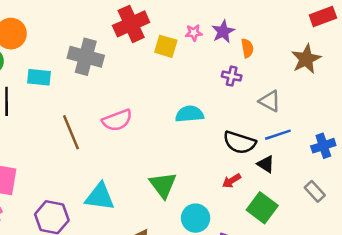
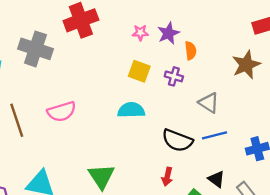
yellow square: (166, 46) -> (139, 71), moved
black triangle: (266, 164) -> (216, 179), moved
red arrow: (231, 181) -> (167, 177), turned -48

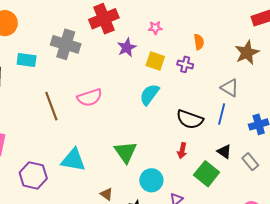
purple star: (168, 33) -> (127, 48), moved
gray triangle: (209, 103) -> (230, 88), moved
cyan semicircle: (131, 110) -> (149, 94), turned -50
blue line: (215, 135) -> (222, 114), turned -60

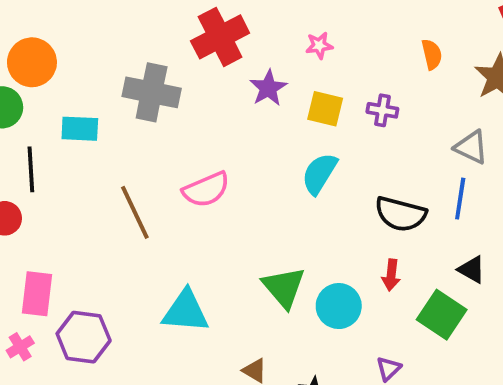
orange semicircle: (199, 42) -> (432, 54), moved
purple hexagon: (33, 175) -> (84, 337), moved
cyan circle: (151, 180) -> (339, 306), moved

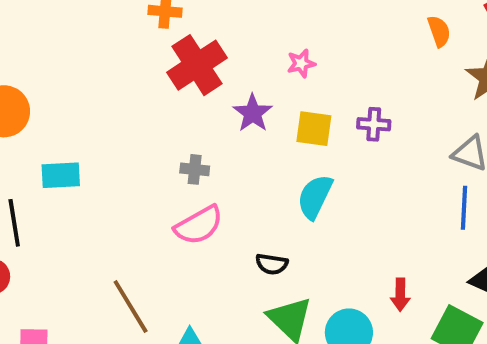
orange semicircle: (432, 54) -> (439, 31), moved
gray cross: (152, 92) -> (195, 169), moved, size x0.5
brown line: (135, 212) -> (131, 306), moved
black semicircle: (401, 214) -> (272, 264), moved, size x0.6

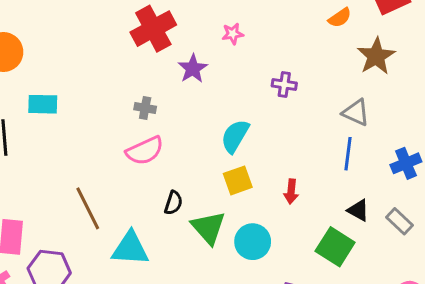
orange semicircle: (439, 31) -> (340, 18), turned 70
yellow square: (314, 129) -> (238, 180), moved, turned -32
black semicircle: (272, 264) -> (173, 203), moved, turned -85
red arrow: (400, 295) -> (291, 192), moved

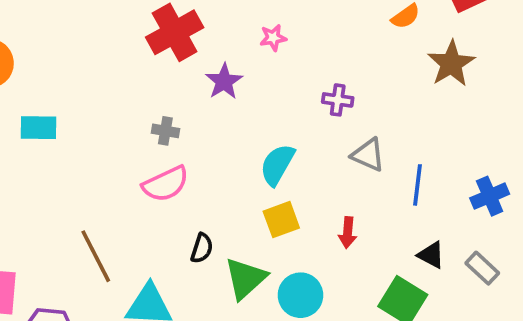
gray triangle: (356, 113) -> (368, 155), moved
green triangle: (208, 228) -> (246, 278), turned 30

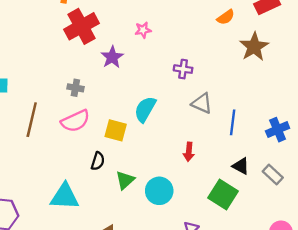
yellow square: (281, 220) -> (116, 130), moved, turned 35
brown line: (96, 256) -> (32, 120), moved, turned 40
green triangle: (246, 278) -> (125, 180), size x0.7

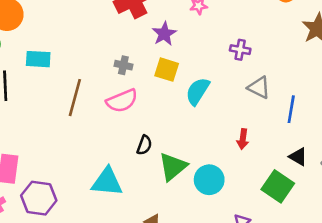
yellow square: (116, 130) -> (167, 70), moved
green triangle: (125, 180) -> (173, 167), size x1.4

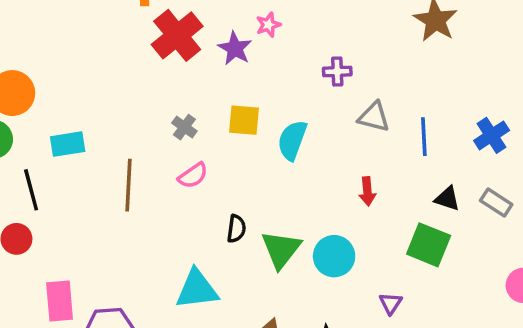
purple star: (164, 34) -> (235, 48), moved
gray cross: (123, 65) -> (184, 127), turned 36
pink semicircle: (122, 101) -> (193, 176), size x0.7

